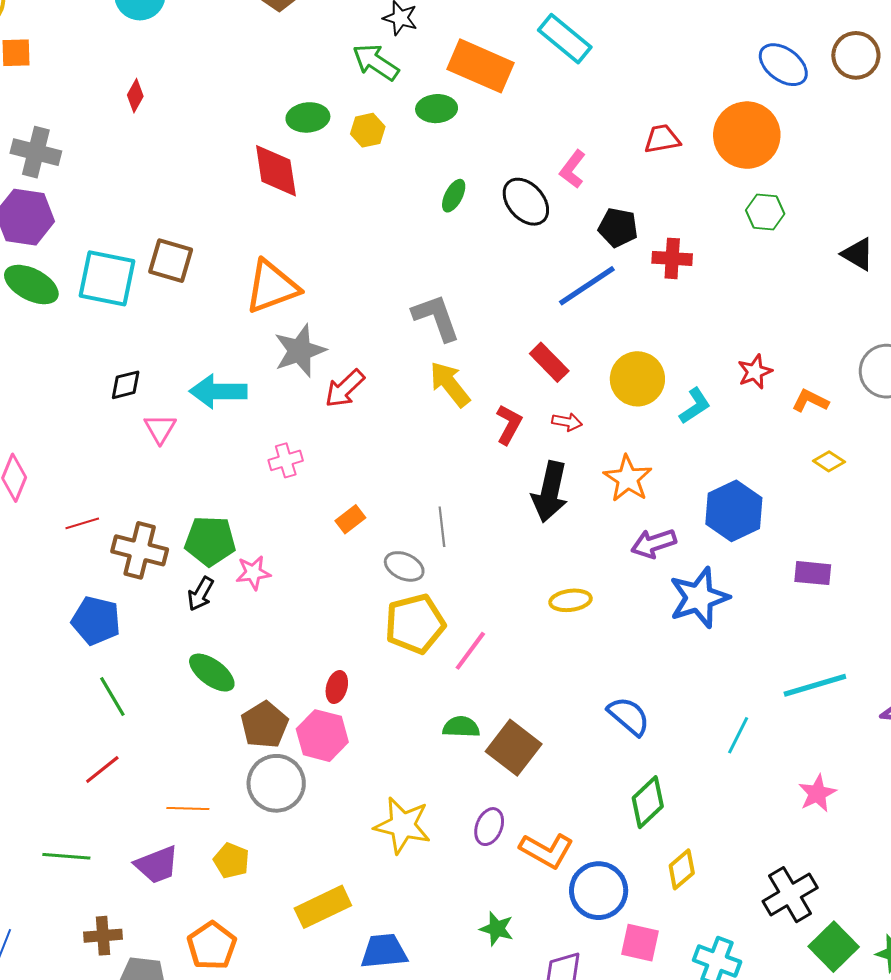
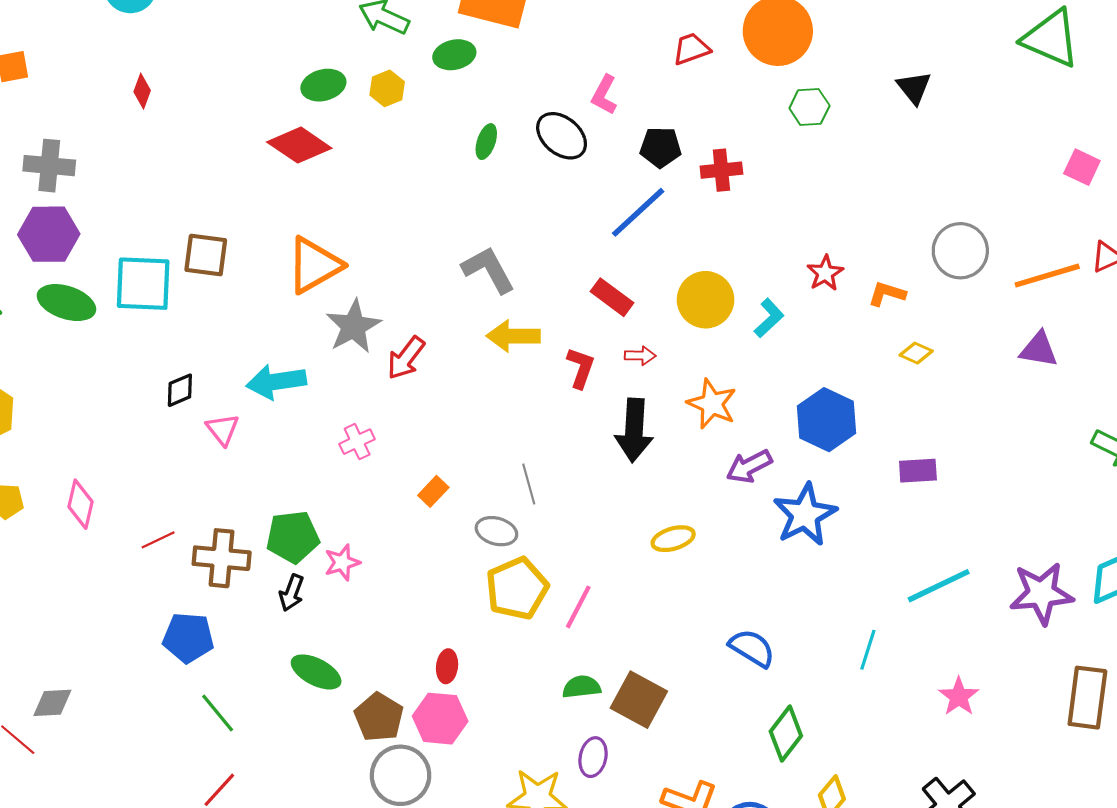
red diamond: (276, 171) -> (299, 145), turned -38
black triangle: (858, 254) -> (914, 88), moved, turned 30
yellow arrow: (450, 384) -> (513, 336), turned -42
purple ellipse: (489, 827) -> (593, 757), moved

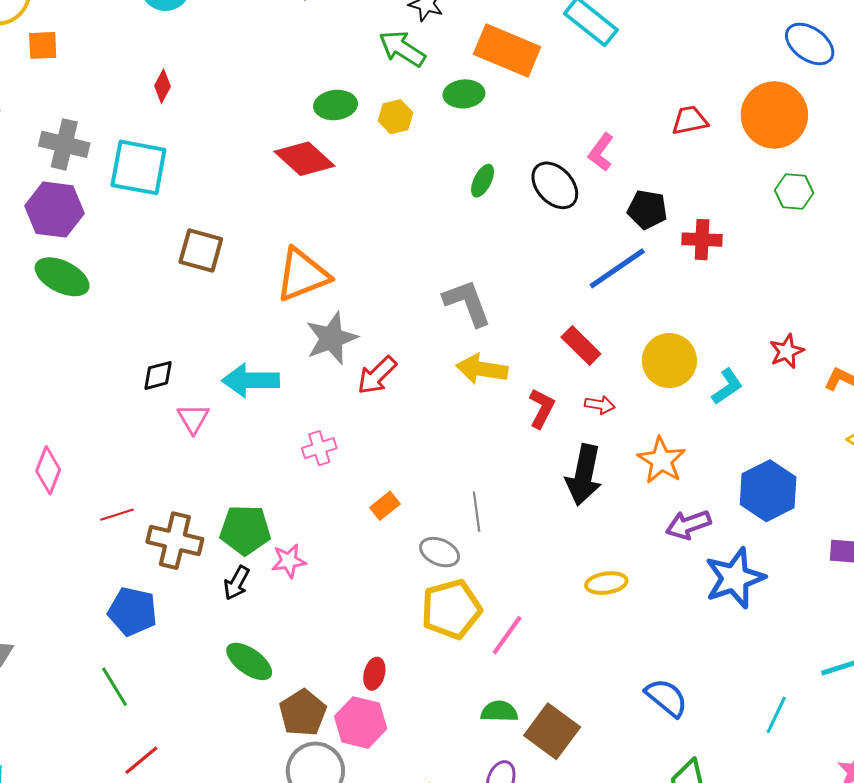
cyan square: (143, 284) -> (138, 167), moved
green line: (218, 713) -> (115, 687), moved

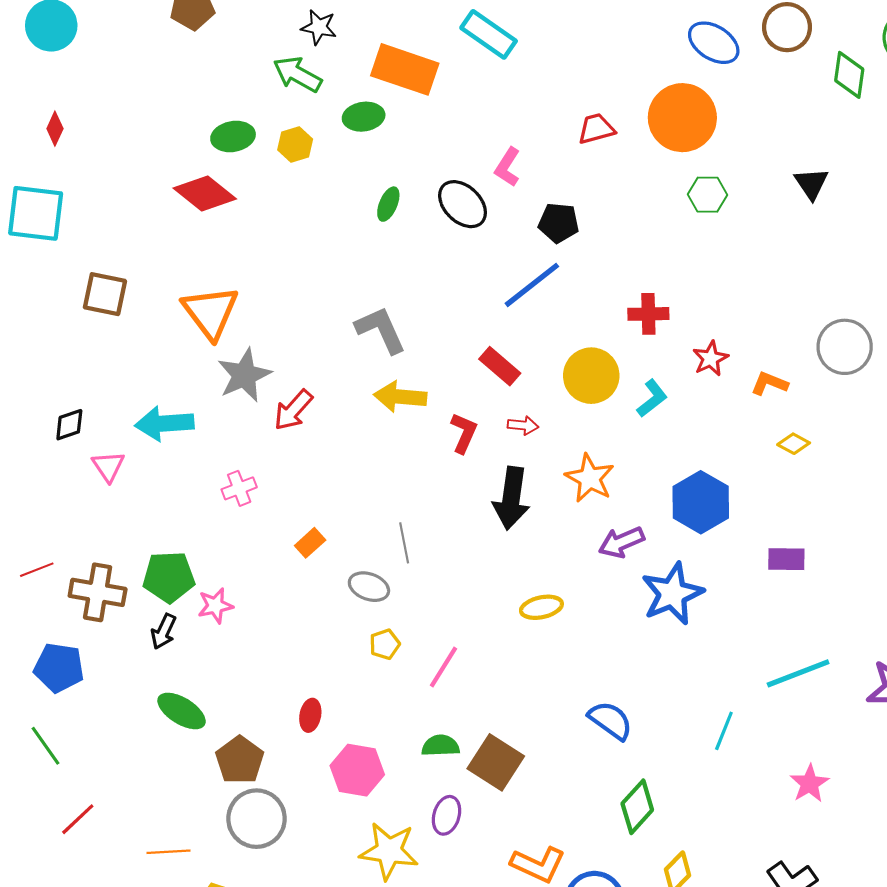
red cross: (702, 240) -> (648, 314), moved
orange triangle: (302, 275) -> (210, 312), turned -42
yellow pentagon: (451, 609) -> (385, 644), size x0.5
pink hexagon: (361, 722) -> (357, 770), moved

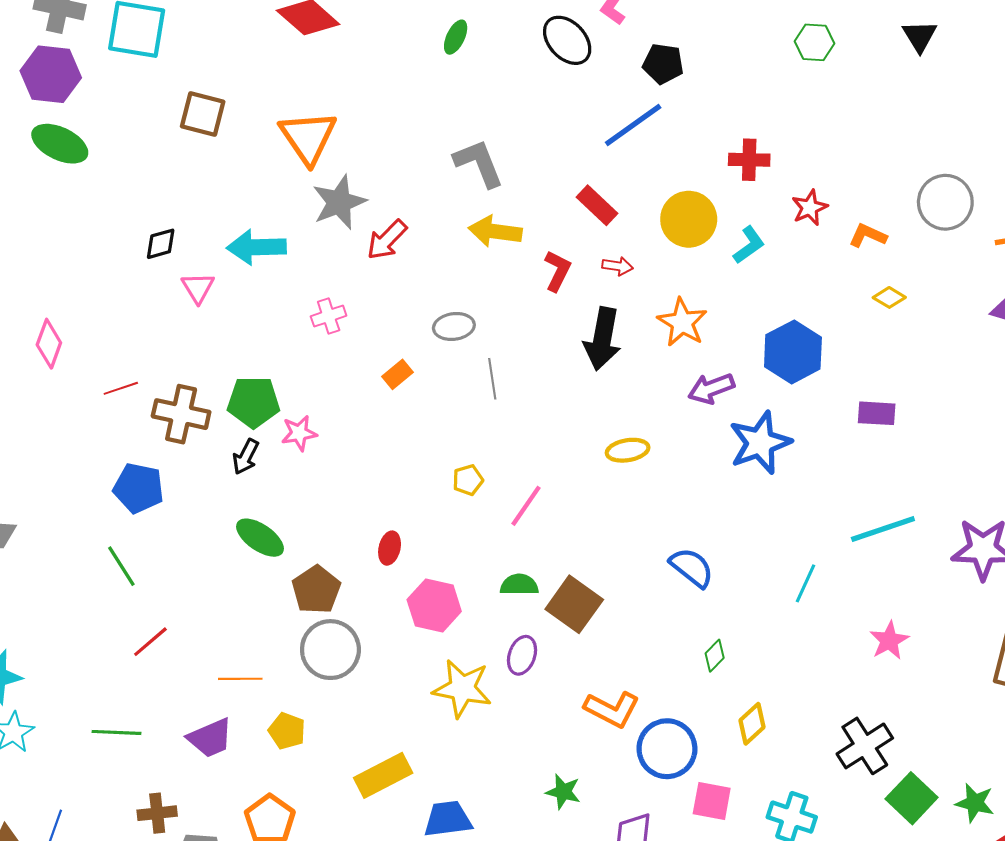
green ellipse: (388, 204) -> (456, 37), moved
gray ellipse: (369, 587) -> (454, 326), moved, turned -30
green diamond: (637, 807) -> (715, 656), size x0.6

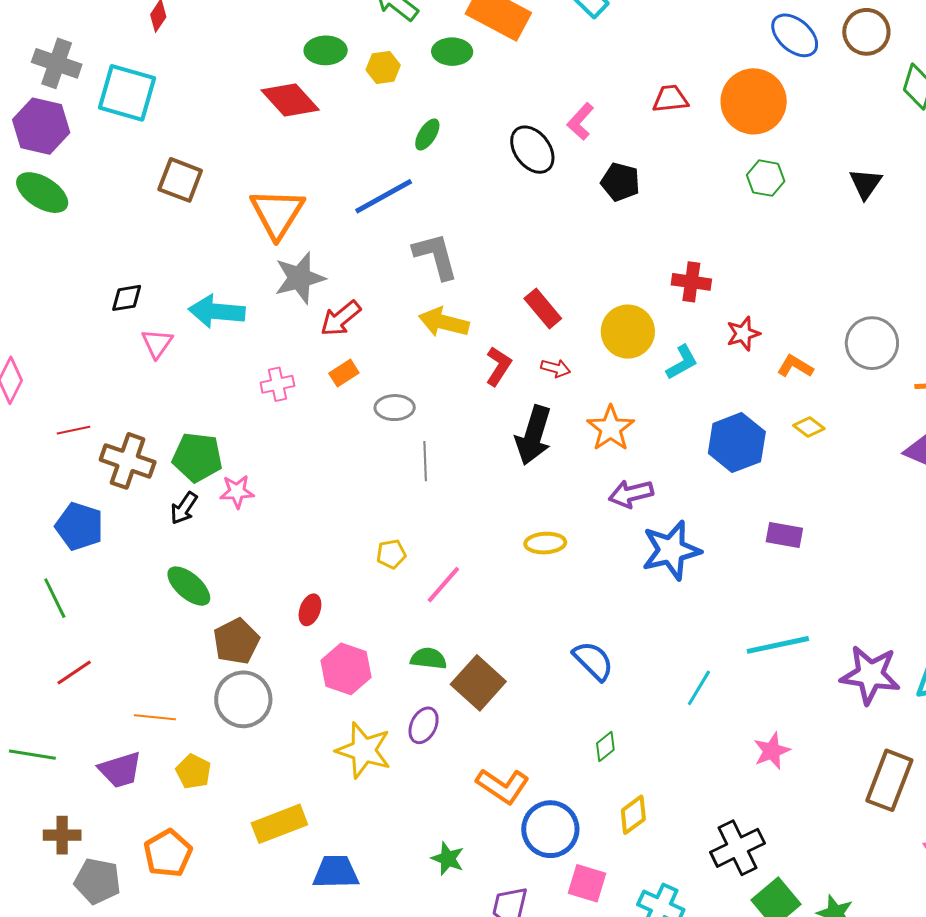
blue line: (633, 125) -> (384, 196), moved
blue hexagon: (793, 352) -> (737, 443), moved
orange rectangle: (397, 374) -> (344, 373), moved

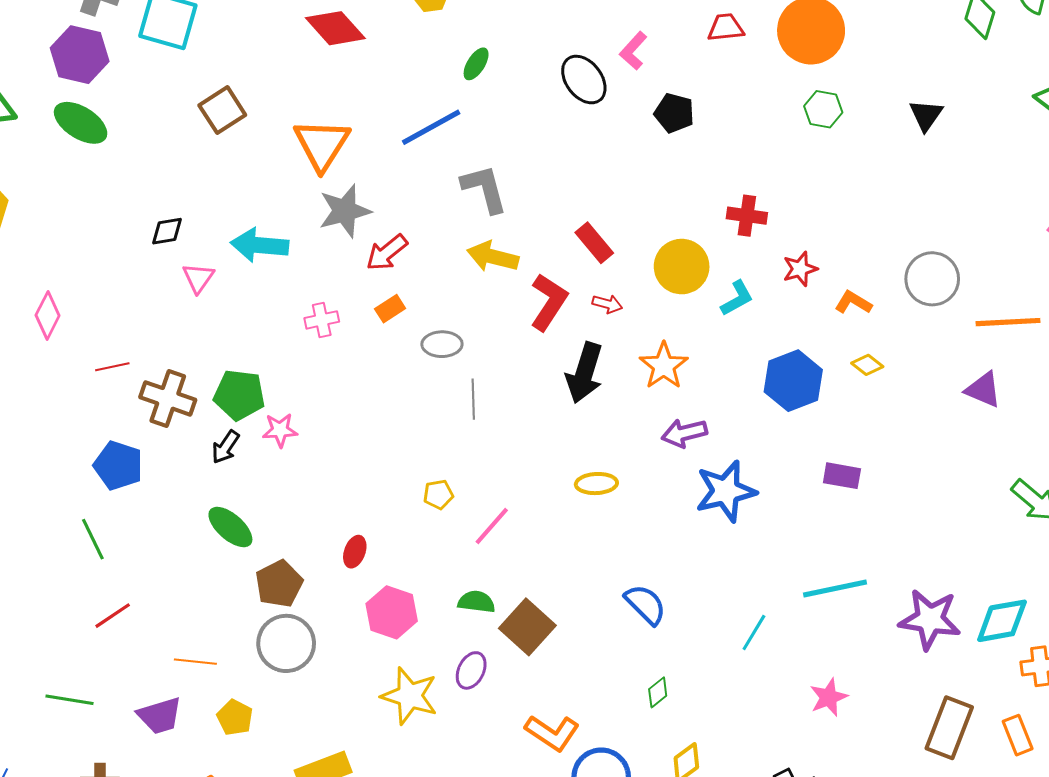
brown square: (180, 180) -> (222, 110), turned 36
red L-shape: (498, 366) -> (549, 302), size x1.4

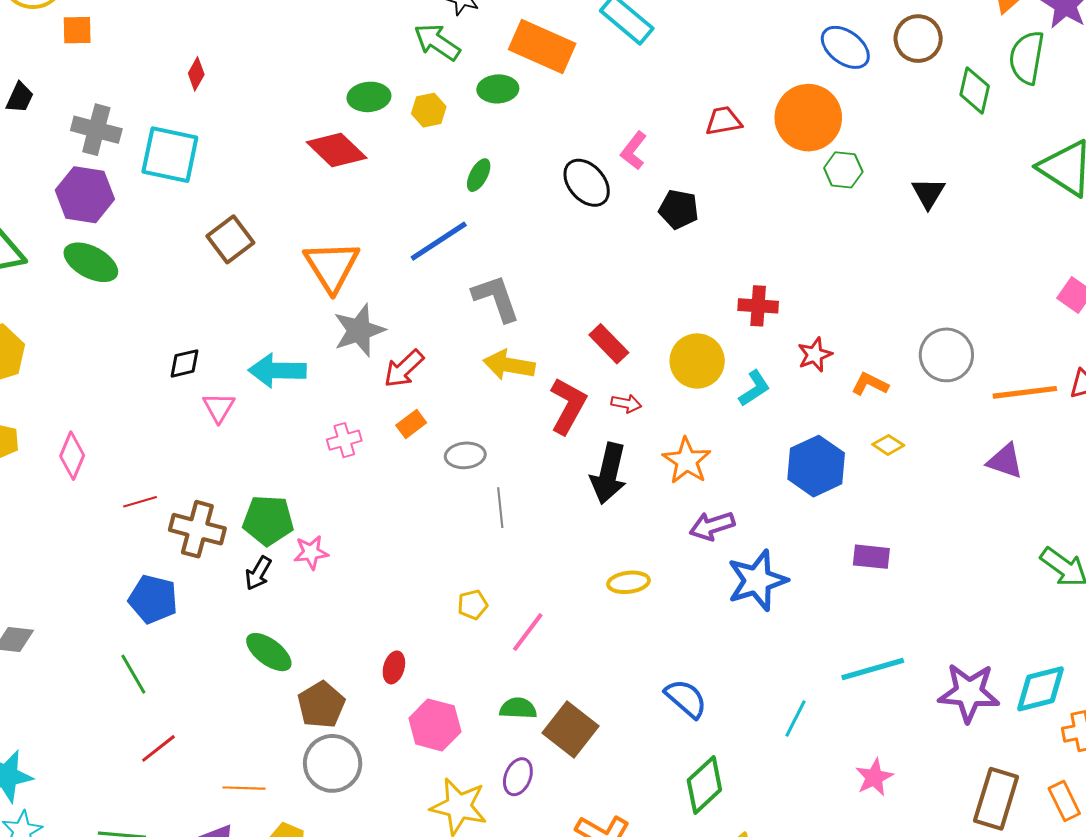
green hexagon: (823, 109) -> (843, 170), moved
green diamond: (658, 692) -> (704, 785), size x1.8

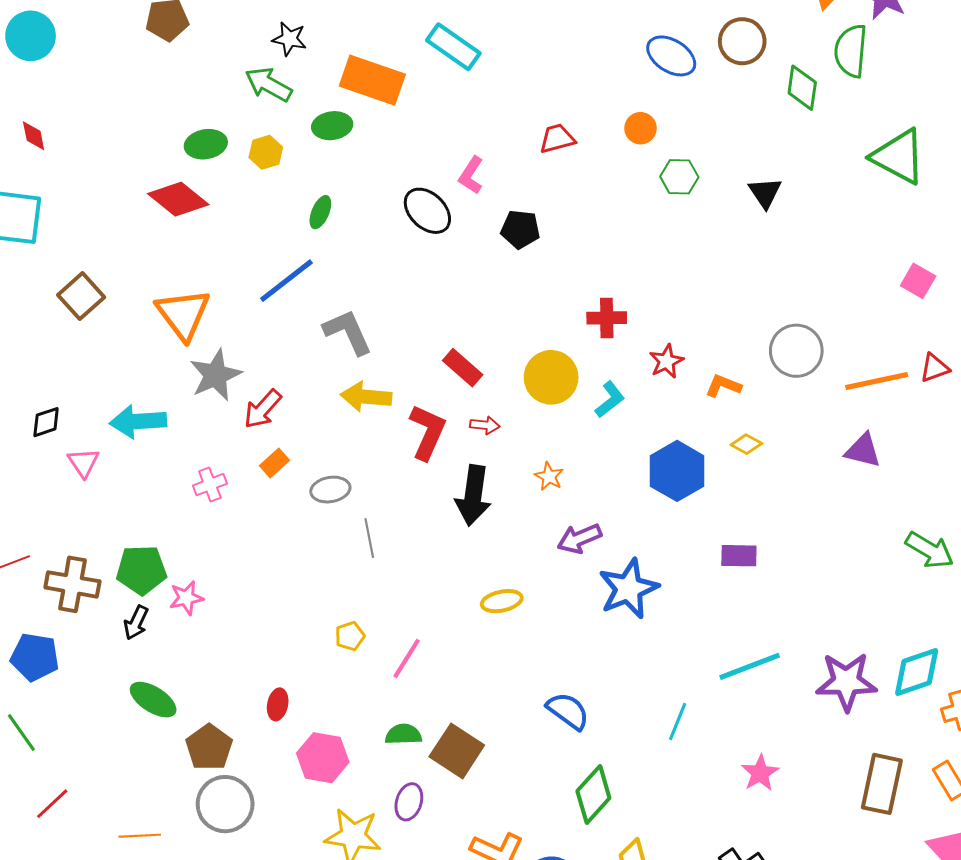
red diamond: (196, 74) -> (34, 136), turned -36
orange circle: (808, 118) -> (641, 128), size x0.5
orange star: (687, 461) -> (549, 476), size x0.6

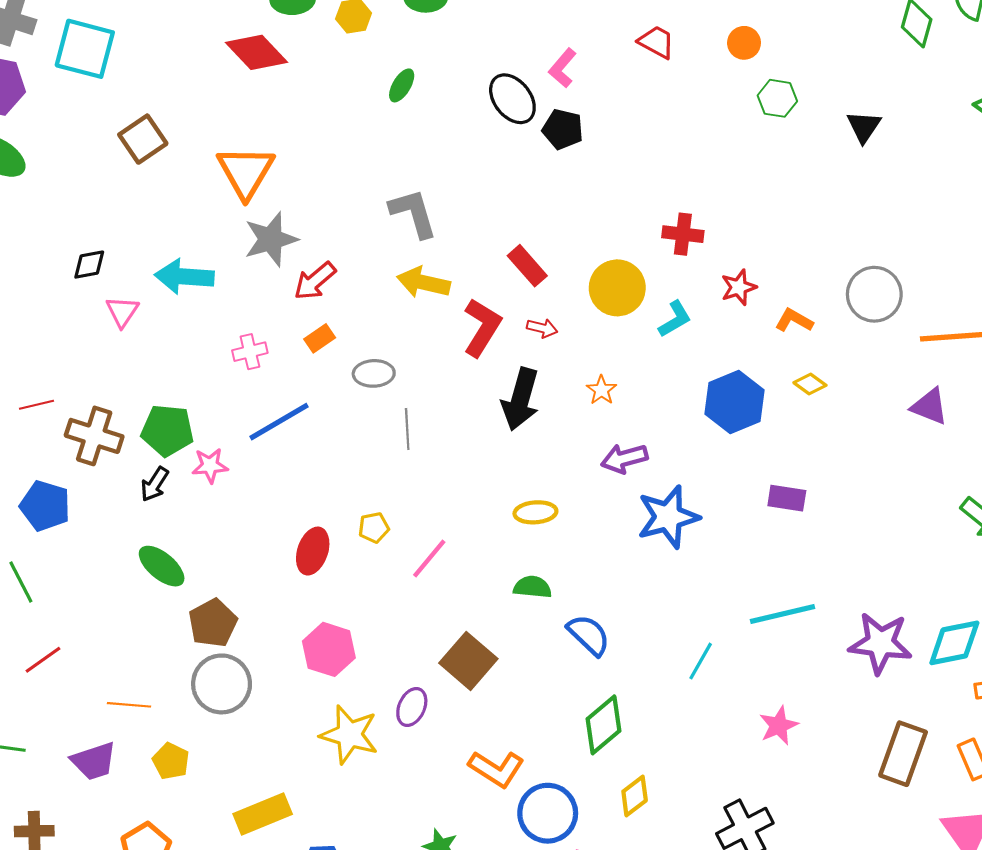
red trapezoid: (557, 139) -> (656, 42), turned 36
black pentagon: (520, 229) -> (563, 129), moved
blue line: (286, 281) -> (279, 422), moved
red ellipse: (278, 704) -> (313, 551), moved, size x1.4
green semicircle: (403, 734) -> (532, 587), moved

